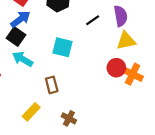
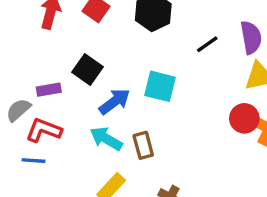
blue arrow: (20, 19) -> (115, 102), moved
cyan arrow: (23, 59) -> (106, 139), moved

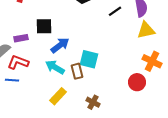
black square: (88, 69) -> (44, 26), turned -36
cyan square: (160, 86) -> (89, 59), moved
red circle: (244, 118) -> (137, 82), moved

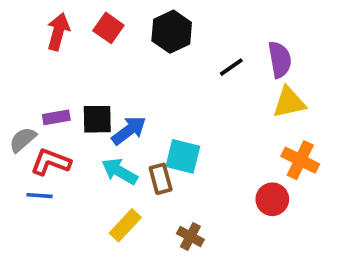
black square: (44, 26) -> (97, 119), moved

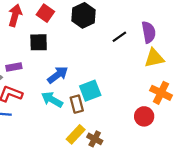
black square: (97, 119) -> (39, 42), moved
cyan square: (183, 156) -> (90, 91), turned -35
yellow rectangle: (125, 225) -> (76, 134), moved

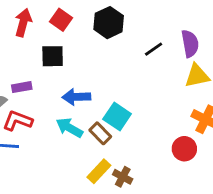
blue arrow: (58, 75) -> (76, 97), turned -145
cyan square: (90, 91) -> (117, 116), turned -35
brown rectangle: (77, 104) -> (100, 133), turned -30

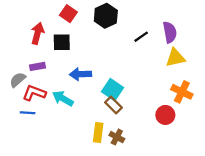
red arrow: (23, 23) -> (37, 33), moved
cyan arrow: (69, 128) -> (63, 98), moved
brown rectangle: (100, 133) -> (114, 105), moved
yellow rectangle: (99, 171) -> (98, 133), turned -36

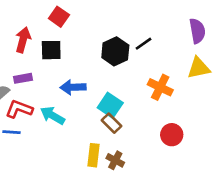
black hexagon: (106, 16) -> (115, 51), moved
purple semicircle: (170, 32) -> (197, 31), moved
yellow triangle: (175, 58) -> (199, 68), moved
orange cross: (182, 92) -> (160, 87), moved

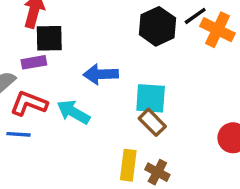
black square: (51, 50) -> (49, 38), moved
orange cross: (160, 87) -> (217, 30), moved
cyan square: (110, 105) -> (151, 98), turned -30

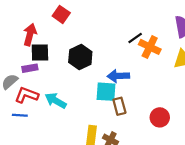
black hexagon: (157, 26) -> (80, 57), moved
blue arrow: (101, 74) -> (118, 76), moved
brown rectangle: (152, 122) -> (119, 106), moved, turned 30

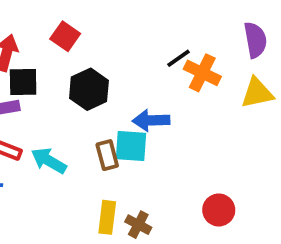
red square: (61, 14) -> (65, 36), moved
brown rectangle: (119, 106) -> (107, 155), moved
red circle: (160, 117) -> (219, 210), moved

